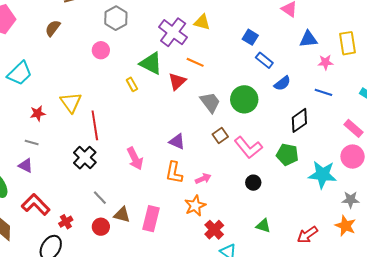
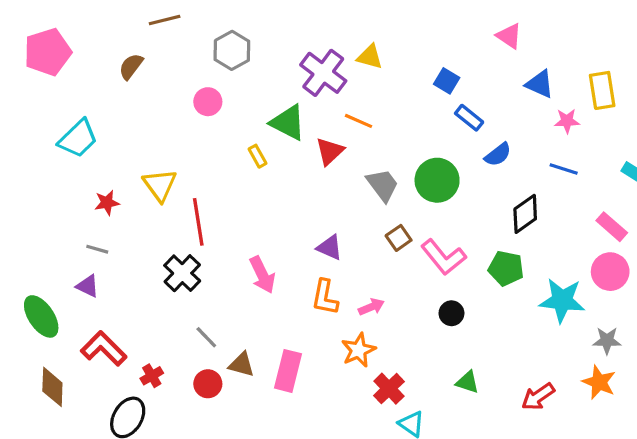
blue triangle: (308, 39) -> (540, 84), turned 30

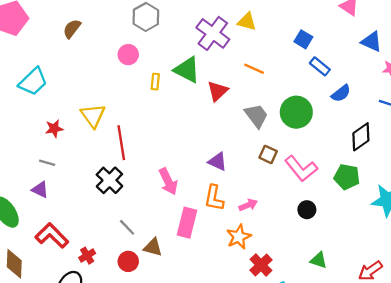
orange line: (359, 121) -> (254, 69), moved
yellow rectangle: (258, 156) -> (155, 82), moved, turned 35
brown square: (399, 238) -> (268, 154), turned -30
pink rectangle: (288, 371) -> (187, 223), moved

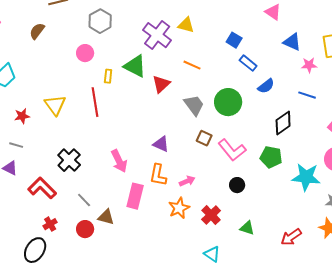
red line: (121, 143) -> (95, 102), moved
red L-shape: (52, 236) -> (42, 188), moved
red cross: (261, 265) -> (211, 215), moved

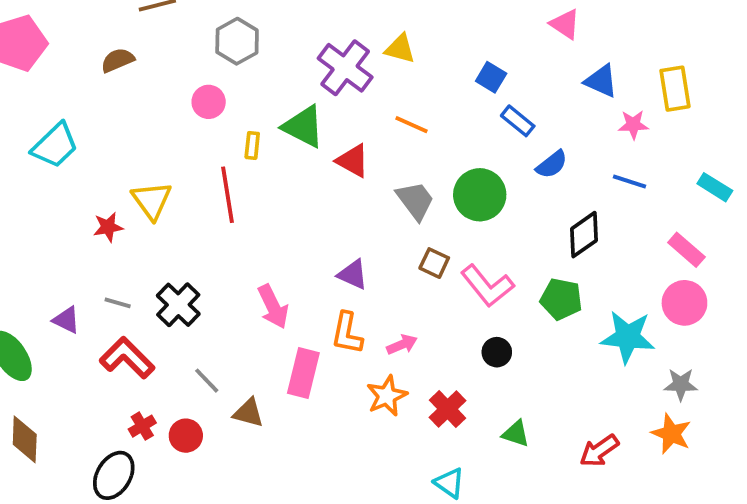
brown semicircle: (37, 31) -> (118, 60), turned 30
red triangle: (161, 84) -> (353, 161), turned -48
red star: (22, 116) -> (108, 227), moved
gray line: (16, 145) -> (118, 303), moved
red circle: (85, 229) -> (186, 436), moved

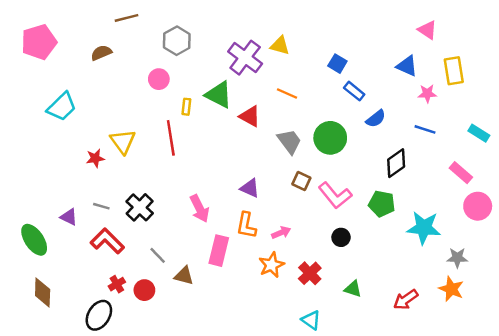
pink triangle: (565, 24) -> (427, 30), moved
pink circle: (684, 303) -> (478, 206), moved

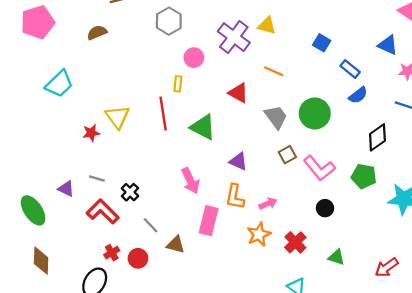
pink circle: (159, 79) -> (194, 58), moved
blue rectangle: (354, 91) -> (350, 69), moved
green triangle: (219, 95) -> (203, 127), moved
brown square: (301, 181) -> (287, 155), turned 36
black cross: (140, 207) -> (130, 192), moved, size x0.7

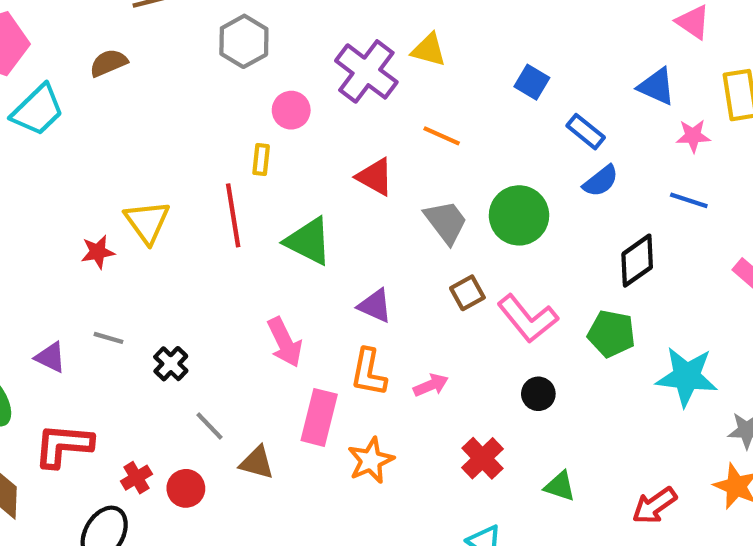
cyan trapezoid: (59, 84) -> (38, 110), moved
red L-shape: (103, 212) -> (63, 445), moved, turned -40
orange star: (259, 234) -> (371, 460), moved

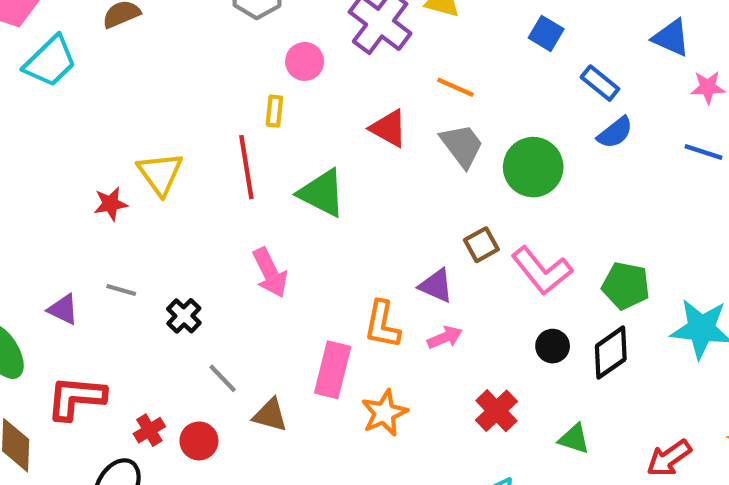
gray trapezoid: (446, 222) -> (462, 146), moved
black diamond: (637, 261) -> (611, 353), moved
purple triangle: (375, 306) -> (436, 286), moved
pink arrow: (285, 342) -> (270, 273), moved

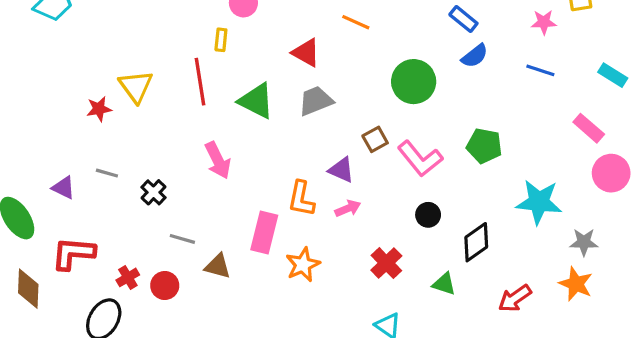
gray trapezoid: (462, 146) -> (316, 101), moved, turned -75
green pentagon: (626, 286) -> (484, 146), moved
black diamond: (611, 353) -> (476, 242), moved
gray line: (223, 378) -> (182, 239), turned -30

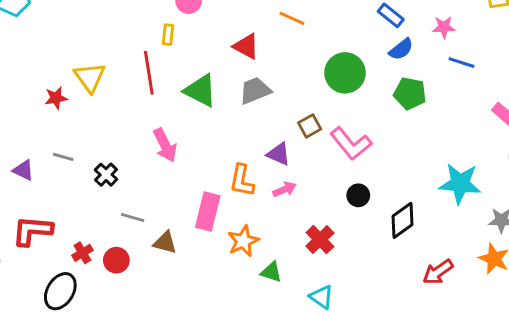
pink star: (544, 22) -> (444, 27), moved
green pentagon: (484, 146) -> (410, 94), moved
green triangle: (444, 284) -> (271, 272), moved

